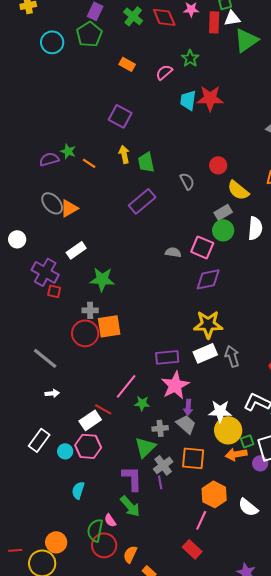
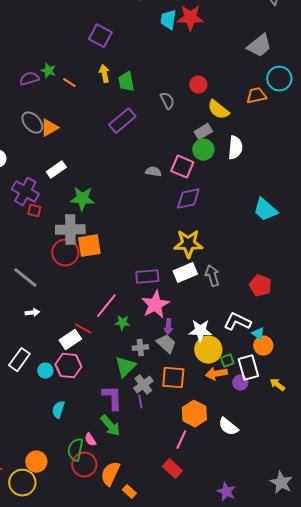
gray cross: (90, 310) -> (70, 230), size x1.8
orange semicircle: (130, 554) -> (110, 474), size x1.4

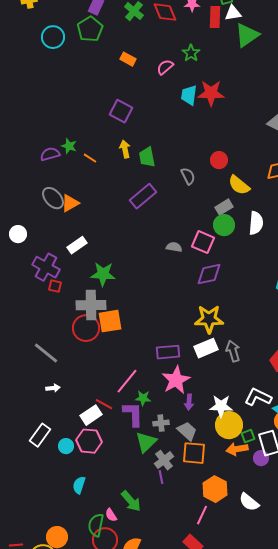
gray trapezoid: (166, 344) -> (187, 431), moved
purple L-shape: (112, 398) -> (133, 414), moved

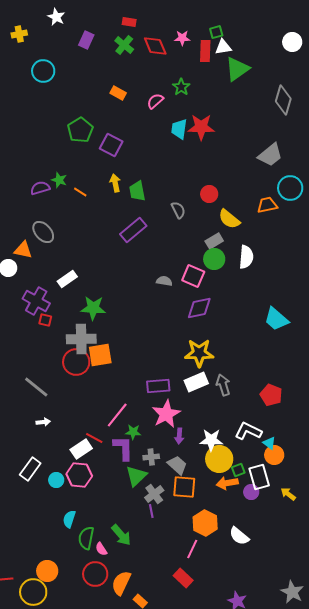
green pentagon: (90, 29) -> (80, 130), moved
orange triangle: (70, 203) -> (23, 250), moved, turned 42
green semicircle: (96, 525) -> (86, 538), moved

